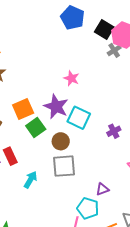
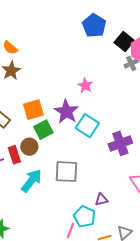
purple cross: (114, 131) -> (120, 143), size x1.6
brown circle: (61, 141) -> (29, 147), moved
cyan arrow: (31, 180) -> (31, 181), size x1.4

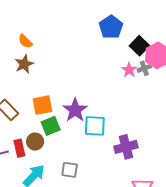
pink star: (85, 86) -> (129, 70), moved
cyan square: (87, 126) -> (95, 126), turned -35
gray square: (66, 172) -> (70, 170), size x0.7

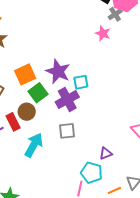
pink star: (129, 70) -> (103, 33), moved
cyan square: (95, 126) -> (81, 82), size x0.7
purple cross: (126, 147) -> (67, 99), moved

